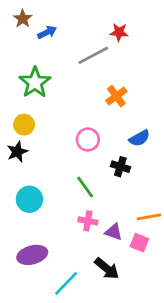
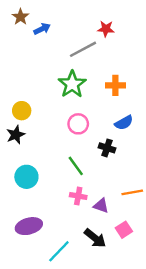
green star: (35, 82) -> (72, 84), moved
orange cross: (116, 96) -> (115, 85), moved, turned 36
pink square: (139, 243) -> (124, 230), moved, turned 35

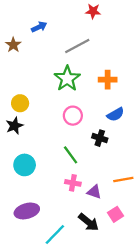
brown star: (20, 17) -> (13, 45), moved
red star: (106, 29) -> (93, 11), moved

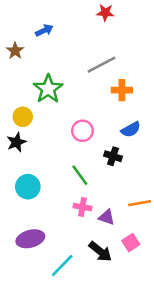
gray line: (77, 46) -> (102, 65), moved
green star: (67, 79) -> (48, 89), moved

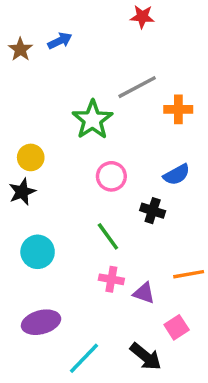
brown star: (15, 51) -> (20, 49), moved
green star: (48, 89) -> (93, 120), moved
orange cross: (122, 90) -> (178, 109), moved
black arrow: (100, 251) -> (146, 357), moved

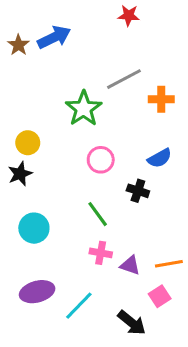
blue arrow: (60, 41) -> (54, 37), size x1.5
orange line: (189, 274) -> (169, 264), moved
cyan line: (84, 358) -> (79, 306), moved

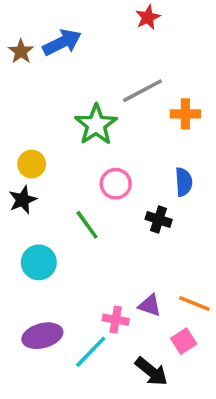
red star: (129, 16) -> (148, 17), turned -30
blue semicircle: (160, 158) -> (184, 182), turned -65
green line: (98, 214) -> (87, 225), moved
pink cross: (101, 253) -> (116, 320), moved
orange line: (169, 264) -> (194, 304), turned 32

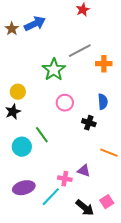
green line: (87, 225) -> (42, 135), moved
orange line: (194, 304) -> (109, 153), moved
pink square: (184, 341) -> (107, 202), moved

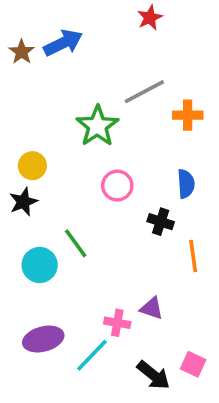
orange line: (109, 153) -> (193, 256), moved, turned 60
pink square: (107, 202) -> (193, 364), turned -32

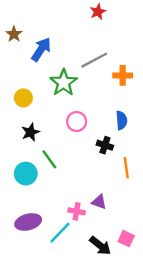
blue arrow: (63, 43) -> (41, 49), moved, turned -30
yellow circle: (32, 166) -> (23, 98), moved
black star: (23, 202) -> (30, 132), moved

